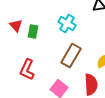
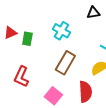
red triangle: (16, 26) -> (10, 33), turned 48

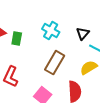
black triangle: (93, 13) -> (83, 34), moved, turned -40

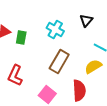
black triangle: (83, 34) -> (86, 20), moved

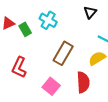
cyan cross: (55, 29) -> (48, 20), moved
green rectangle: (21, 37) -> (25, 29), turned -40

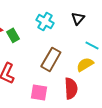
cyan cross: (48, 20) -> (45, 21), moved
pink square: (51, 86) -> (39, 92), turned -30

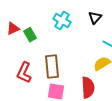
brown rectangle: (51, 59) -> (52, 67), moved, turned -35

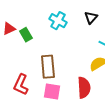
red L-shape: (24, 73) -> (21, 85), moved

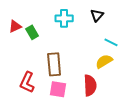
cyan cross: (58, 21) -> (64, 18), turned -30

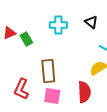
black triangle: (97, 15) -> (91, 22), turned -32

